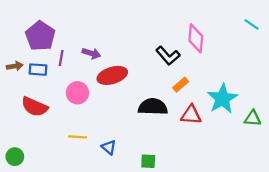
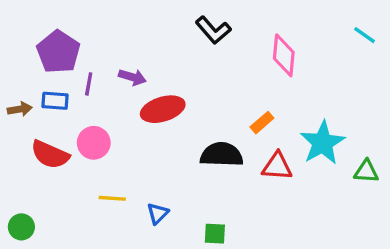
black L-shape: (168, 56) -> (213, 30), moved
brown arrow: (15, 66) -> (20, 109), moved
pink circle: (77, 93) -> (94, 143), moved
blue triangle: (109, 147) -> (158, 213), turned 35

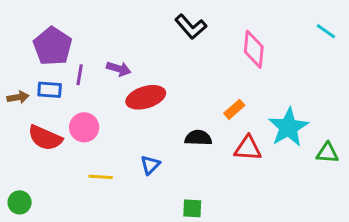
black semicircle: (222, 155) -> (198, 138), size x0.7
blue triangle: (158, 213) -> (150, 165), moved

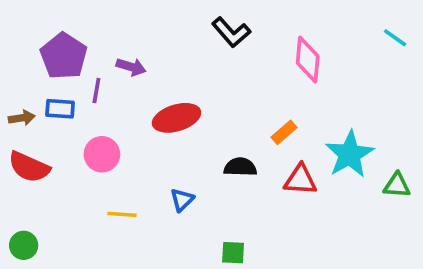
purple arrow: (119, 69) -> (131, 67), moved
red semicircle: (45, 138) -> (29, 167), moved

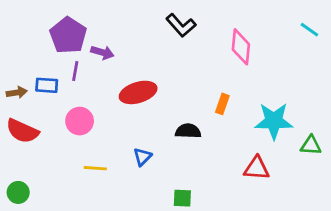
purple pentagon: (64, 56) -> (68, 35), moved
orange rectangle: (284, 132) -> (222, 104), turned -30
cyan star: (350, 154) -> (274, 121), turned 30
red triangle: (300, 180) -> (257, 168), moved

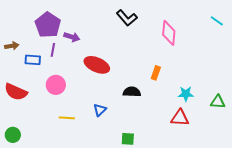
brown arrow: (17, 92) -> (12, 46), moved
red ellipse: (138, 92) -> (97, 65), turned 40
cyan star: (274, 121) -> (186, 94), moved, size x0.6

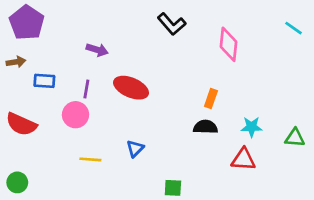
purple pentagon: (48, 25) -> (27, 23), moved
purple line: (53, 50) -> (86, 89), moved
black semicircle: (132, 92) -> (205, 127), moved

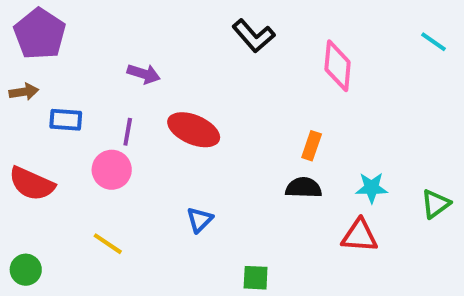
green triangle: (295, 138) -> (436, 204), turned -40
yellow line: (90, 159) -> (108, 244), moved, turned 30

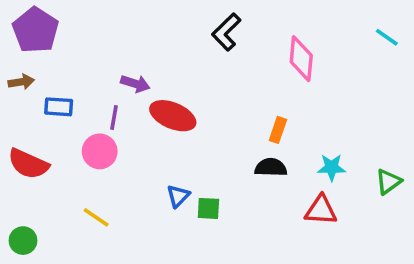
black L-shape: (254, 36) -> (226, 32), turned 87
purple arrow: (144, 74) -> (135, 84), moved
green square: (256, 278) -> (208, 208), moved

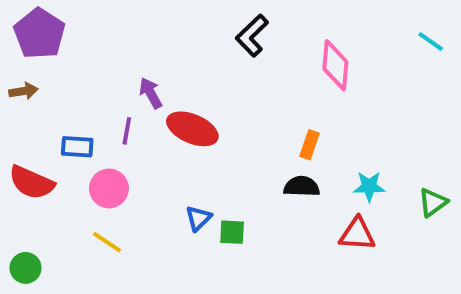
purple arrow: (135, 84) -> (151, 93), turned -136
blue rectangle: (59, 107) -> (77, 147), moved
pink circle: (100, 151) -> (109, 188), moved

